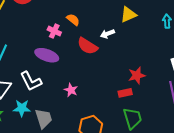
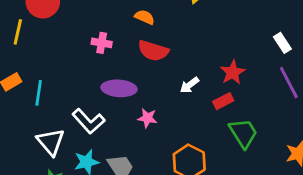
orange semicircle: (73, 20) -> (145, 17), moved
white arrow: (107, 34) -> (189, 85), moved
purple ellipse: (47, 55) -> (119, 88), moved

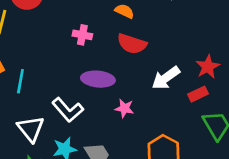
white arrow: (189, 85) -> (166, 78), size x1.5

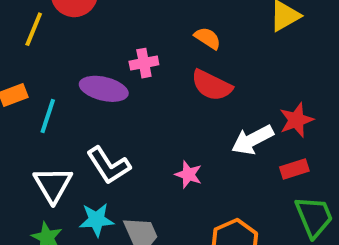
pink cross: (82, 35) -> (144, 63), turned -30
red star: (208, 67) -> (296, 120), moved
purple ellipse: (98, 79) -> (104, 89), moved

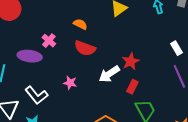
pink cross: (144, 63) -> (49, 41), turned -32
red rectangle: (294, 169) -> (132, 87), turned -40
pink star: (188, 174) -> (70, 83), moved

